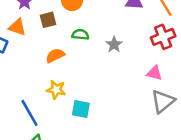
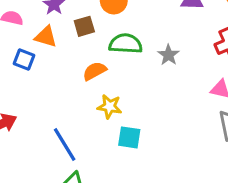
green semicircle: (80, 35) -> (126, 44), size x1.5
yellow star: (56, 90) -> (110, 107), moved

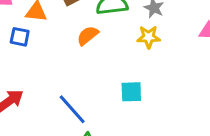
yellow star: (110, 107) -> (149, 37), moved

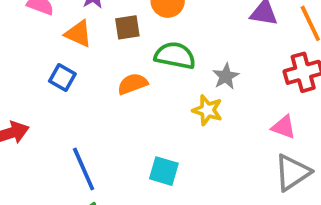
blue square: (20, 37) -> (62, 77), moved

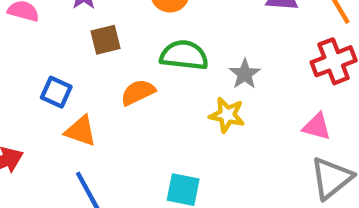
brown square: (127, 27) -> (106, 40), moved
orange triangle: (78, 34) -> (81, 131), moved

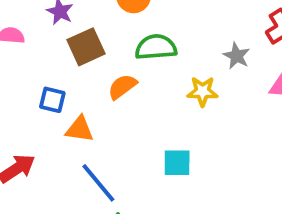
brown square: (106, 40) -> (86, 47), size x1.4
gray star: (245, 74) -> (237, 56), moved

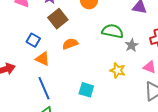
brown square: (86, 47) -> (58, 19), turned -30
green semicircle: (156, 47) -> (113, 31), moved
yellow star: (202, 91) -> (118, 70), moved

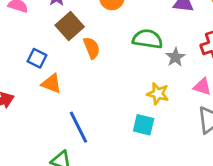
orange semicircle: (70, 44) -> (92, 48), moved, turned 91
blue line: (44, 88) -> (78, 127), moved
cyan square: (86, 90) -> (144, 125), moved

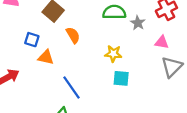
orange semicircle: (92, 48) -> (73, 35), moved
yellow star: (158, 94) -> (113, 54), moved

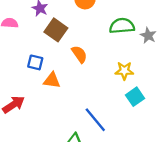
cyan square: (121, 78) -> (135, 97), turned -35
blue line: (71, 88) -> (95, 120), moved

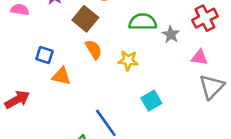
brown square: (56, 30) -> (85, 19), moved
yellow star: (124, 71) -> (128, 60), moved

